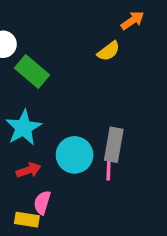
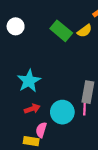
green rectangle: (32, 71) -> (61, 31), moved
cyan circle: (75, 155) -> (62, 112), moved

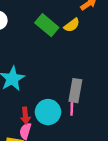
red arrow: (32, 109) -> (25, 116), moved, turned 104

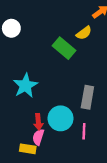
green rectangle: (47, 25) -> (64, 48), moved
pink line: (72, 107) -> (84, 131), moved

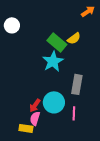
yellow semicircle: (84, 33) -> (74, 38), moved
cyan star: (25, 86) -> (53, 61), moved
red arrow: (38, 122) -> (35, 105), turned 40

